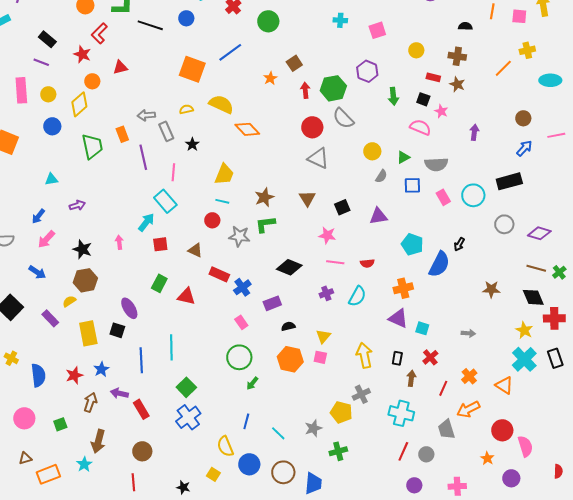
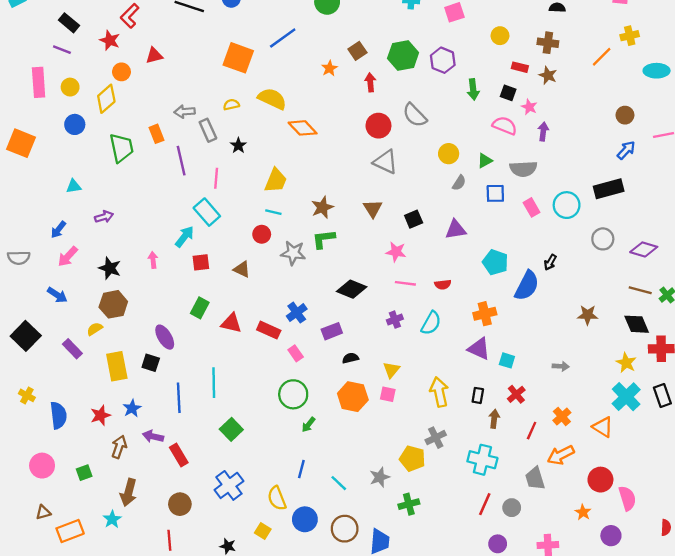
green hexagon: (333, 88) -> (403, 56), moved
purple arrow: (474, 132) -> (543, 131), moved
red rectangle: (219, 274) -> (269, 330), moved
blue cross: (188, 417) -> (229, 485), moved

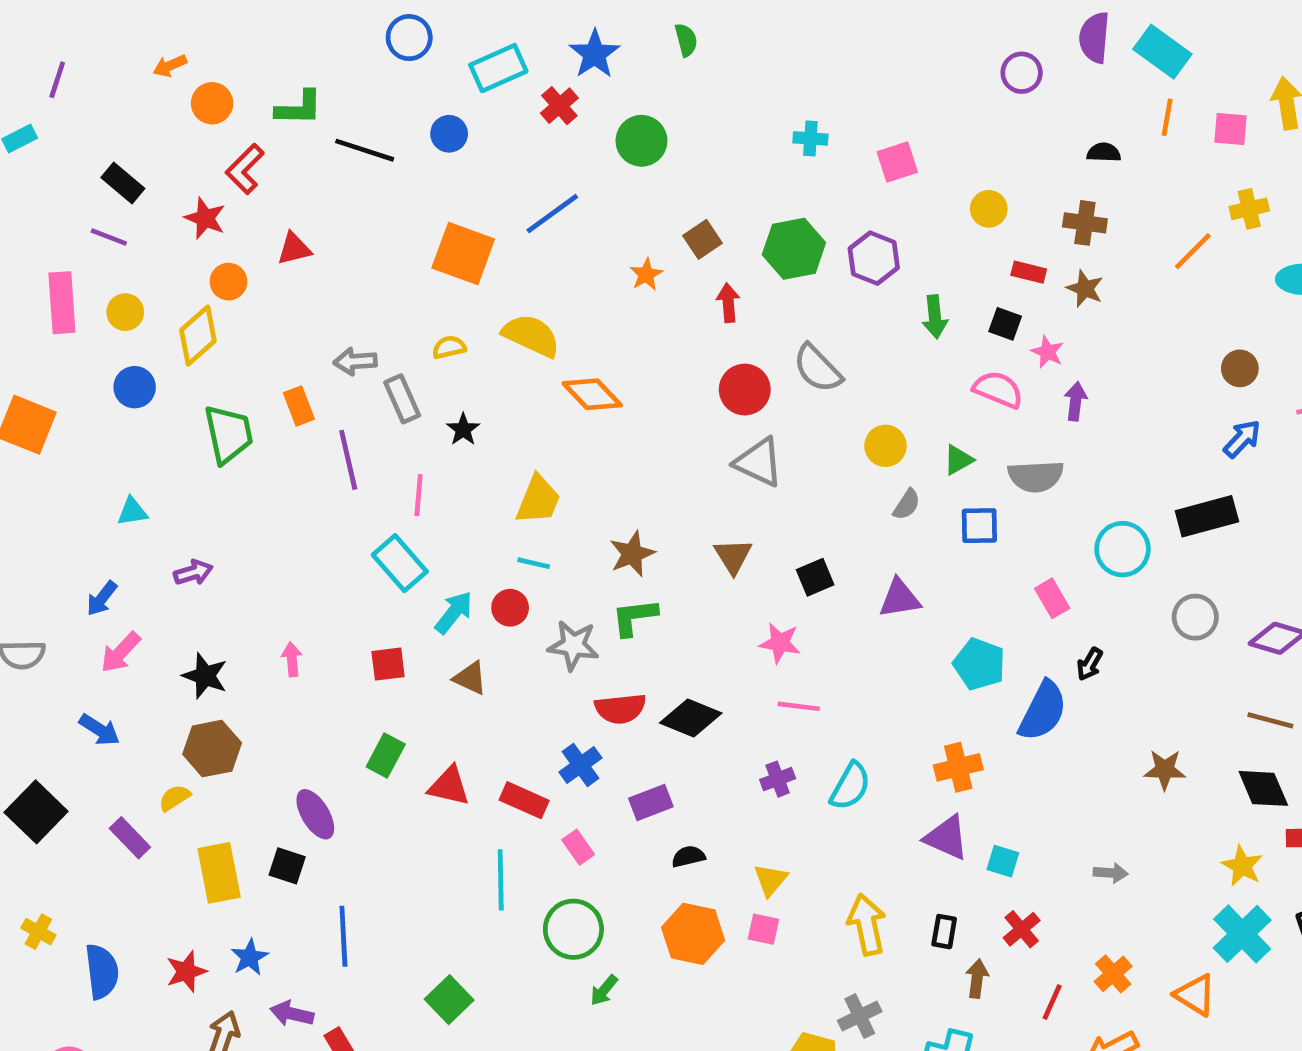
pink rectangle: (532, 207) -> (1052, 598), moved
cyan arrow: (185, 237) -> (454, 612), moved
red semicircle: (443, 284) -> (620, 709), moved, size x1.5
cyan line: (214, 383) -> (501, 880), moved

